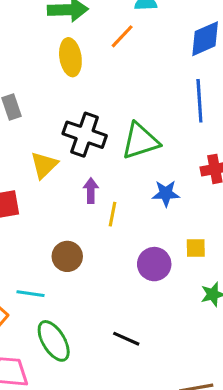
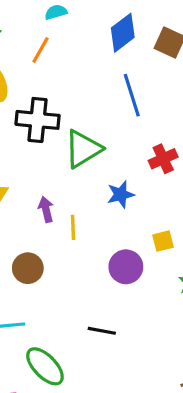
black cross: (85, 135) -> (38, 120), moved
brown circle: (67, 256) -> (28, 268), moved
black line: (126, 339) -> (102, 331), moved

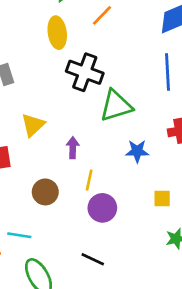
yellow line: (73, 227) -> (89, 180), moved
purple circle: (126, 267) -> (102, 208), moved

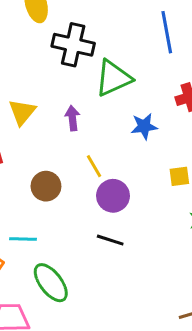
purple arrow: (73, 148) -> (72, 118), moved
yellow line: (89, 180) -> (94, 166), turned -35
black line: (93, 259) -> (110, 240), moved

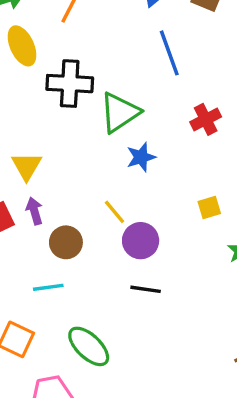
purple arrow: (72, 118) -> (34, 211), moved
blue star: (144, 126) -> (141, 157), moved
cyan line: (23, 239) -> (48, 287), moved

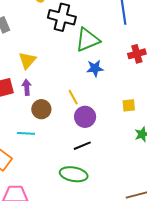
black line: (146, 289) -> (82, 146), turned -42
green ellipse: (89, 346) -> (74, 174), moved, turned -44

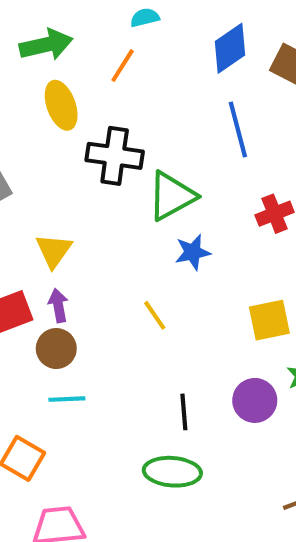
yellow square: (129, 105) -> (269, 320), size x1.5
brown circle: (41, 109) -> (56, 349), moved
purple circle: (85, 117) -> (255, 400), moved
black line: (82, 146) -> (184, 412), turned -66

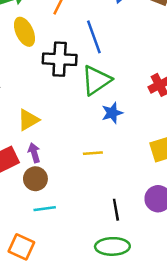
blue line: (238, 130) -> (94, 37), moved
yellow triangle: (54, 251) -> (28, 120), turned 30
yellow line: (155, 315) -> (93, 153), turned -54

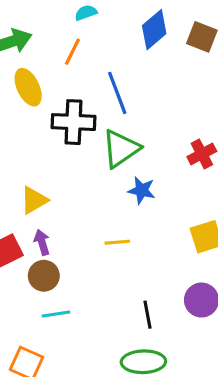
blue star: (112, 113) -> (142, 190), turned 30

